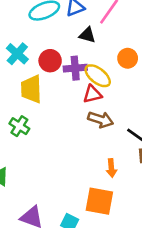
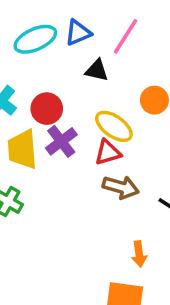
purple cross: (75, 68) -> (61, 141), moved, turned -30

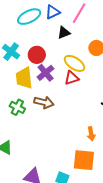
black triangle: (97, 70) -> (64, 33), turned -32
brown arrow: (121, 187) -> (44, 102), moved

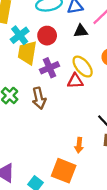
red circle: (37, 55) -> (47, 36), moved
yellow trapezoid: (24, 78) -> (27, 53), moved
brown arrow: (44, 102) -> (39, 98), turned 48

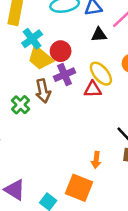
red circle: (47, 36) -> (61, 51), moved
yellow trapezoid: (27, 53) -> (40, 58), turned -60
brown arrow: (39, 98) -> (43, 91), moved

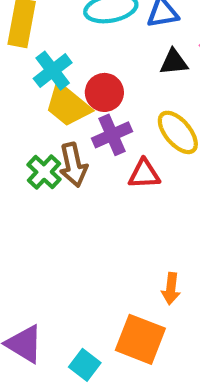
red triangle: (93, 89) -> (144, 174), moved
green cross: (20, 105) -> (44, 172), moved

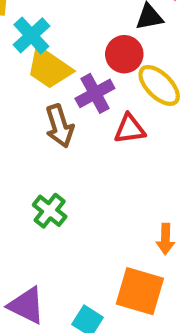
red circle: (104, 92) -> (124, 54), moved
green cross: (44, 172) -> (50, 211), moved

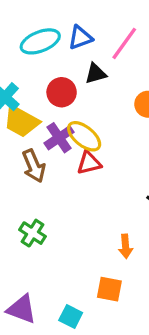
red circle: (124, 54) -> (62, 92), moved
yellow ellipse: (159, 85) -> (84, 136), moved
orange square: (140, 291) -> (109, 289), size x0.7

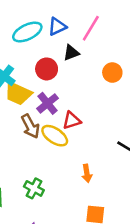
yellow ellipse: (84, 136) -> (55, 136), moved
green cross: (33, 233) -> (34, 188), moved
orange arrow: (126, 246) -> (87, 173), moved

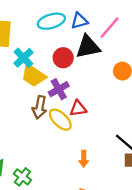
black triangle: (71, 53) -> (88, 47), size x1.6
brown arrow: (30, 126) -> (40, 107), turned 30
green cross: (34, 188) -> (22, 177), moved

